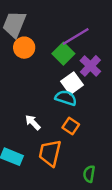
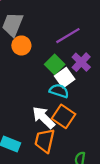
green square: (63, 54) -> (55, 64), moved
white arrow: (33, 122) -> (44, 117), moved, size x1.6
orange square: (71, 126) -> (63, 116), size x1.5

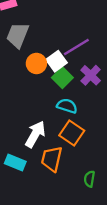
orange circle: (21, 46) -> (36, 63), moved
white square: (65, 78) -> (56, 61), moved
white arrow: (44, 117) -> (35, 134), moved, turned 75

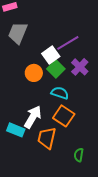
orange circle: (36, 63) -> (34, 73), moved
cyan rectangle: (15, 162) -> (16, 130), moved

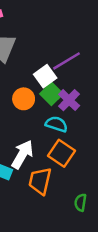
purple cross: (80, 67) -> (69, 100), moved

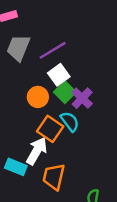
purple line: (67, 61) -> (53, 50), moved
cyan semicircle: (56, 124) -> (70, 122), turned 35
orange square: (61, 153) -> (50, 129), moved

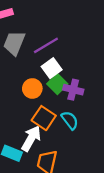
purple cross: (82, 98) -> (73, 90), turned -30
cyan semicircle: (70, 122) -> (70, 120), moved

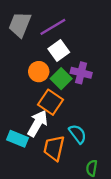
green square: (57, 84) -> (61, 79), moved
cyan semicircle: (70, 120) -> (78, 134), moved

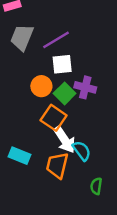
white square: (59, 50) -> (62, 64), turned 30
white arrow: (38, 123) -> (65, 140), moved, turned 116

